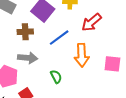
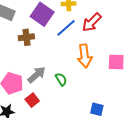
blue line: (59, 38) -> (66, 28), moved
gray arrow: (28, 58) -> (37, 75), moved, turned -42

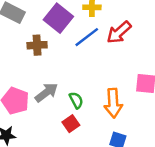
orange arrow: (85, 56) -> (113, 103), moved
red square: (32, 100) -> (71, 124), moved

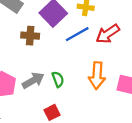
green semicircle: (76, 100) -> (58, 79), moved
orange arrow: (113, 103) -> (97, 76), moved

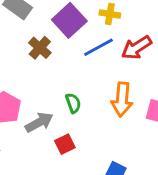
brown cross: (30, 36) -> (40, 48), turned 36
gray arrow: (33, 80) -> (39, 122), moved

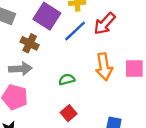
green semicircle: (73, 103) -> (67, 79), turned -70
gray arrow: (39, 122) -> (20, 69), moved, turned 40

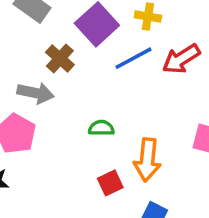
orange arrow: (104, 67) -> (147, 160), moved
red square: (69, 113) -> (110, 183), moved

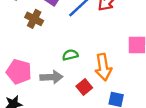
gray arrow: (36, 93) -> (51, 77), moved

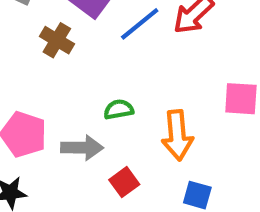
red square: (84, 87) -> (124, 182), moved

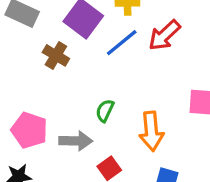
green semicircle: (119, 109) -> (105, 111), turned -55

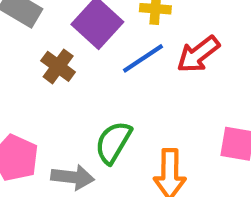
green semicircle: (105, 111) -> (113, 142), size x1.5

